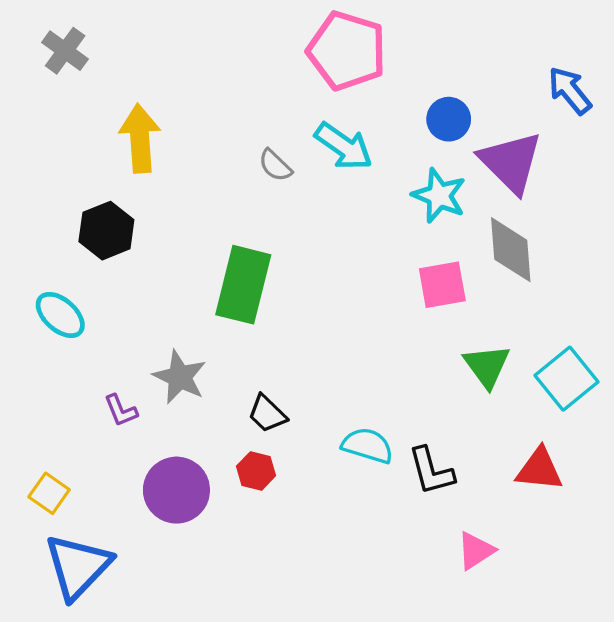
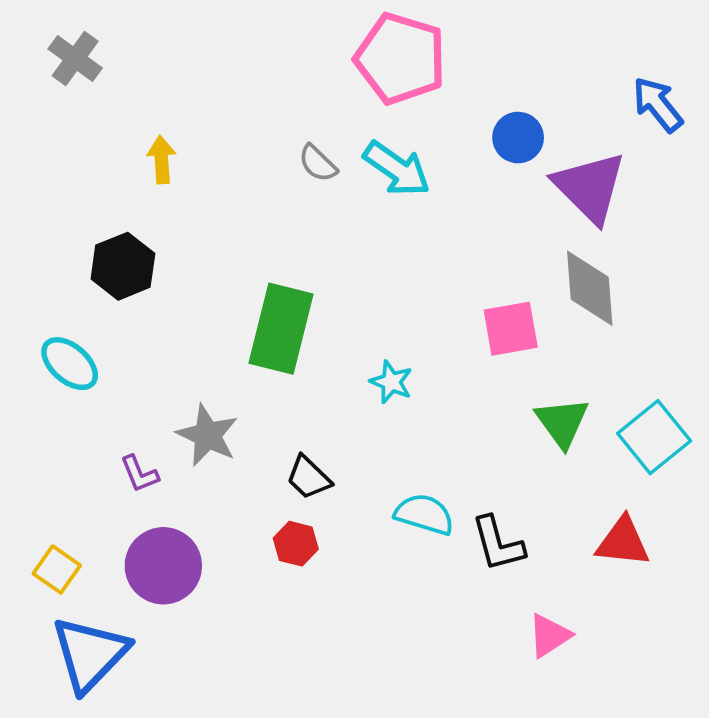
yellow arrow: (140, 138) -> (162, 160), size x0.6
gray semicircle: (275, 165) -> (318, 163), moved
cyan star: (439, 196) -> (391, 382), moved, size x0.7
purple circle: (176, 490) -> (163, 566), moved

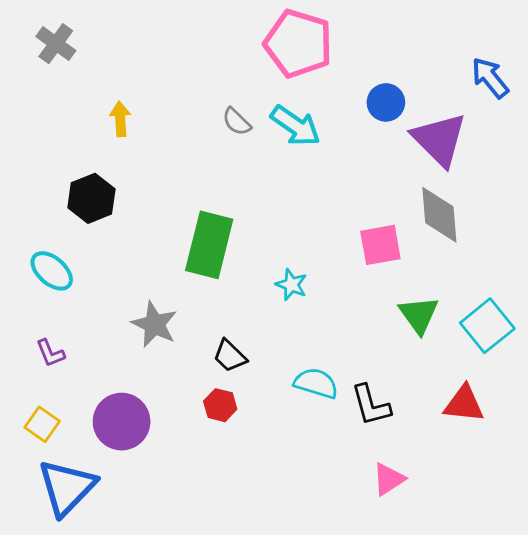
purple L-shape: (139, 474) -> (50, 353), moved
pink triangle: (549, 636) -> (389, 479), moved

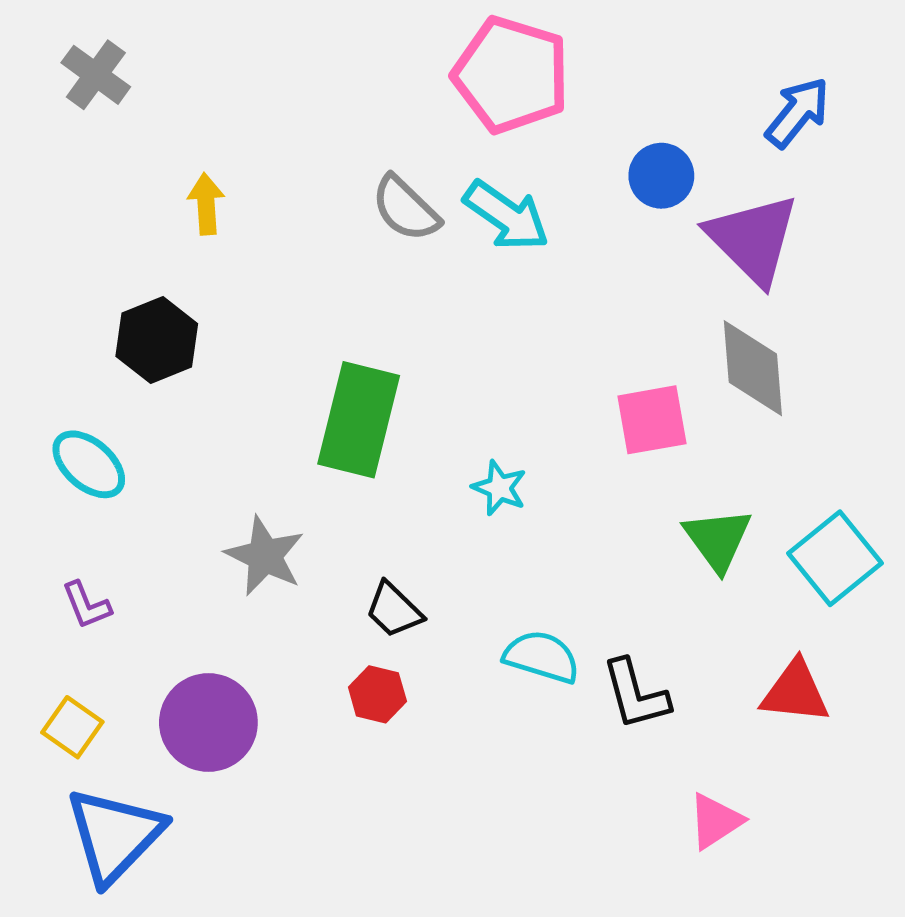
blue arrow: (490, 78) -> (797, 112), moved, turned 78
gray semicircle: (237, 122) -> (406, 209), size x1.4
pink triangle: (389, 479) -> (715, 821), moved

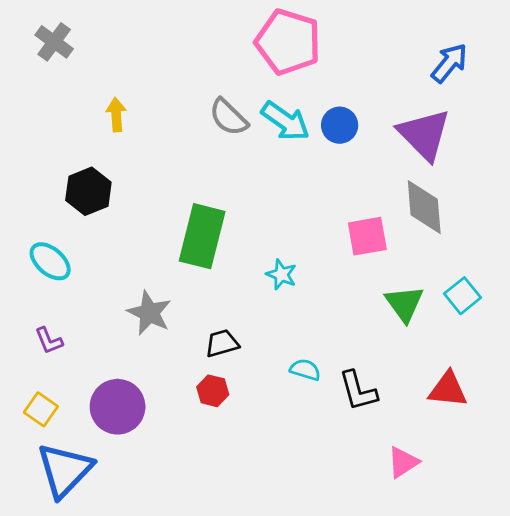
blue circle: (661, 176) -> (340, 125), moved
cyan square: (835, 558) -> (463, 296), moved, size x0.7
black trapezoid: (394, 610) -> (222, 343), turned 120
cyan semicircle: (542, 657) -> (305, 370), size x0.7

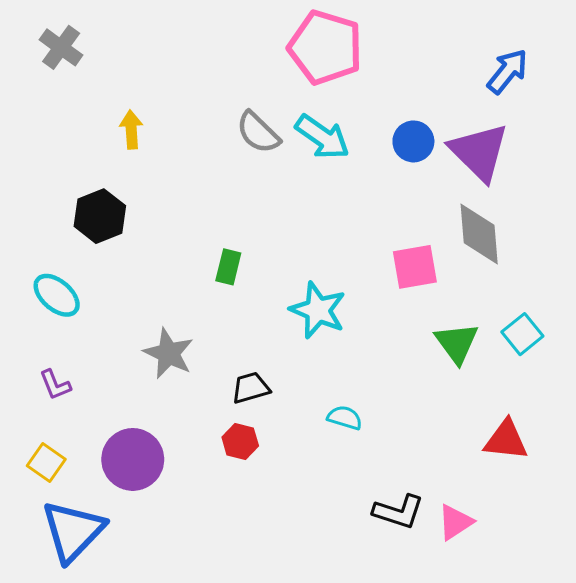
blue circle: (340, 125) -> (413, 141), moved
green rectangle: (202, 236) -> (228, 267), size x0.5
cyan star: (281, 275) -> (318, 310), size x1.6
black L-shape: (358, 391) -> (398, 512), moved, turned -57

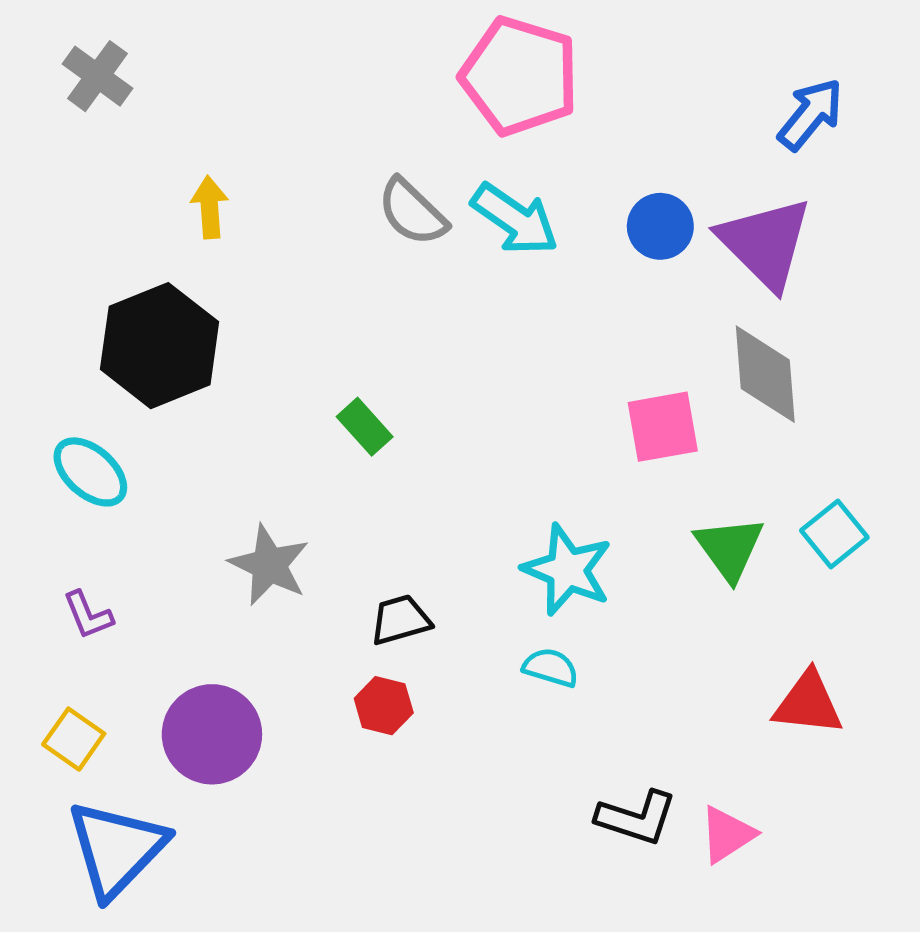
black hexagon: (100, 216) -> (160, 346), size x1.4
green rectangle: (228, 267) -> (365, 427), turned -56
cyan star: (318, 310) -> (567, 570), moved

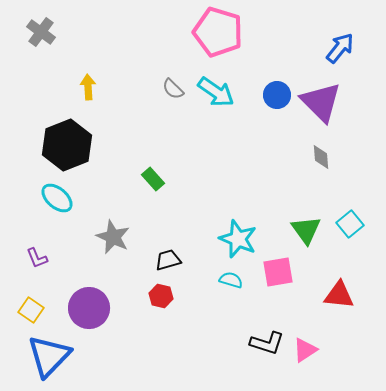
gray semicircle: (412, 212) -> (173, 89), size x0.7
gray diamond: (765, 374) -> (321, 157), size x0.6
pink square: (663, 427) -> (278, 272), moved
cyan ellipse: (90, 472) -> (57, 198), moved

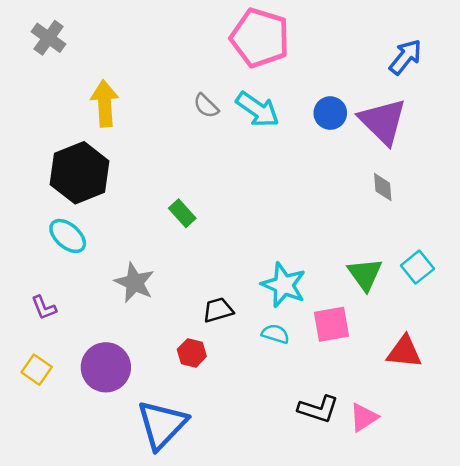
yellow arrow: (88, 87) -> (105, 103), size x1.5
black trapezoid: (168, 260) -> (218, 310), moved
blue triangle: (49, 356) -> (162, 425), moved

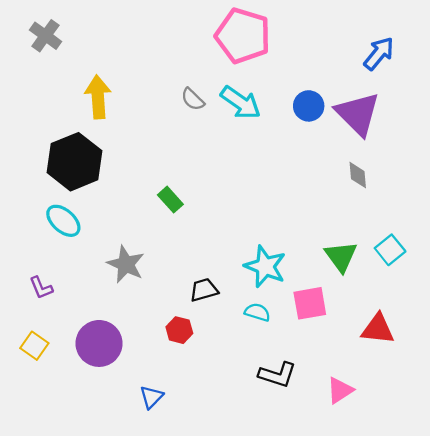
black L-shape: (318, 409) -> (277, 375), moved
blue triangle: (162, 425) -> (151, 397), size x0.5

